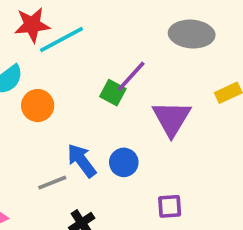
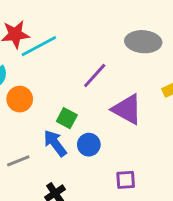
green square: (113, 93) -> (67, 118), moved
purple triangle: (171, 118) -> (127, 109), turned -32
gray line: (52, 183) -> (18, 161), moved

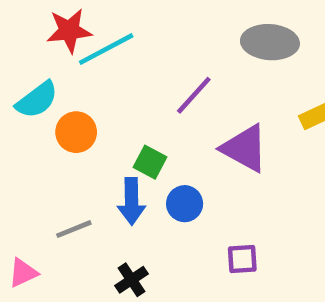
blue arrow: (55, 143) -> (132, 201), turned -144

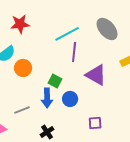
gray ellipse: (270, 42) -> (107, 29), turned 45
cyan line: (106, 49) -> (67, 34), moved
purple line: (194, 95) -> (74, 52), turned -36

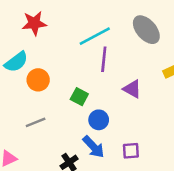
purple triangle: (96, 75) -> (132, 89), size x0.7
blue arrow: (47, 98) -> (94, 147), moved, turned -42
gray line: (22, 110) -> (36, 122), moved

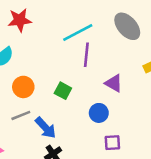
orange circle: (38, 80) -> (23, 87), moved
blue circle: (99, 120) -> (99, 113), moved
blue arrow: (94, 147) -> (46, 128), moved

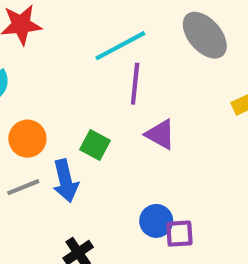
purple triangle: (114, 83) -> (160, 134), moved
blue circle: (99, 113) -> (156, 221), moved
blue arrow: (46, 128) -> (65, 181), moved, turned 30

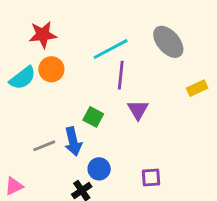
purple triangle: (160, 134) -> (138, 110), turned 30
orange circle: (27, 139) -> (51, 69), moved
blue circle: (156, 221) -> (99, 169), moved

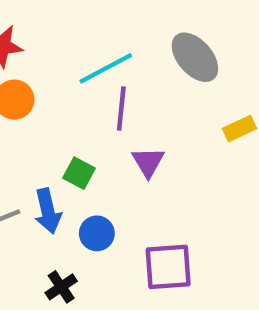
blue circle: (99, 169) -> (97, 233), moved
purple square: (151, 178) -> (168, 267), size x1.6

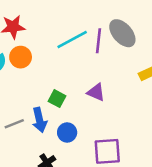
purple line: (121, 109) -> (99, 41), moved
purple triangle: (148, 162) -> (96, 92), turned -36

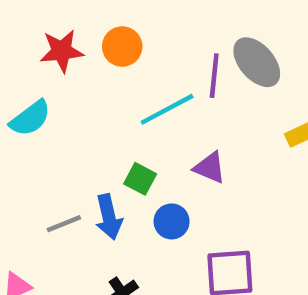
cyan line: (72, 39) -> (167, 109), moved
orange circle: (21, 57) -> (122, 47), moved
blue circle: (67, 133) -> (172, 221), moved

